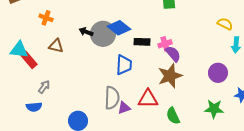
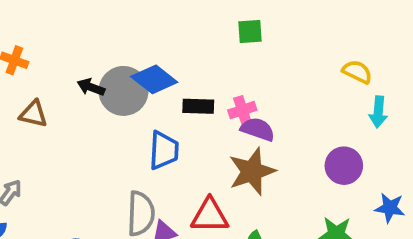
purple semicircle: (173, 54) -> (258, 129), turned -30

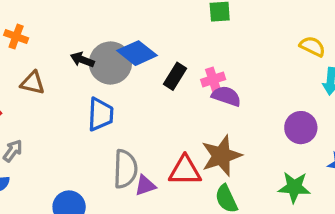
black rectangle: (198, 106) -> (175, 76), turned -60
blue trapezoid: (164, 150) -> (101, 114), moved
brown star: (252, 171) -> (221, 156), moved

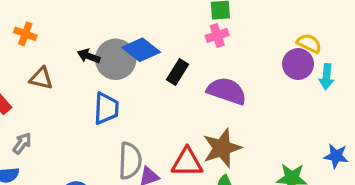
pink cross: (213, 80) -> (217, 35), moved
purple semicircle: (226, 96) -> (227, 91), size x1.4
purple circle: (301, 128) -> (298, 64), moved

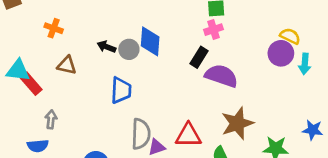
blue diamond: (141, 50) -> (150, 41), turned 56
gray circle: (116, 59) -> (129, 49), size x0.6
black rectangle: (178, 72) -> (199, 57), moved
gray arrow: (22, 143) -> (51, 119), turned -30
brown star: (222, 148) -> (237, 123), moved

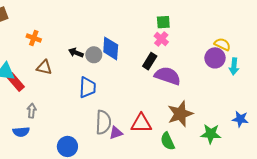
pink cross: (214, 30) -> (161, 39), turned -32

